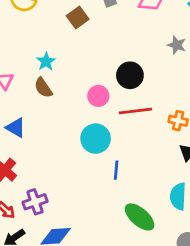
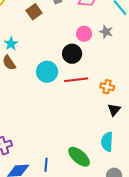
pink circle: (98, 96) -> (84, 34), moved
cyan circle: (96, 139) -> (47, 72), moved
blue line: (116, 170) -> (46, 165), moved

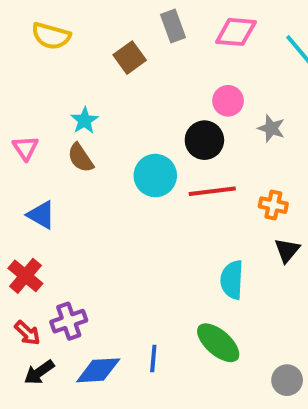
gray star: (106, 32) -> (271, 128), moved
cyan semicircle: (107, 142) -> (232, 280), moved

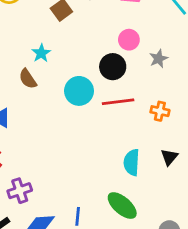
cyan star: (84, 120) -> (41, 53), moved
gray star: (271, 128) -> (159, 59), turned 30
black triangle: (287, 250) -> (169, 157), moved

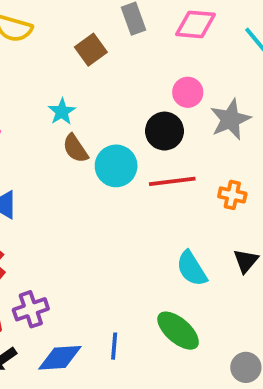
gray star: (159, 59) -> (230, 119), size x1.5
brown semicircle: (28, 79) -> (75, 148), moved
cyan semicircle: (132, 162) -> (192, 269), turned -35

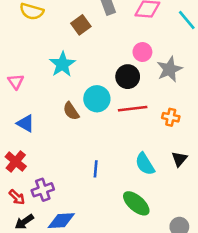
cyan star: (62, 112) -> (62, 64), size x1.5
brown semicircle: (75, 148) -> (71, 111), moved
blue line: (114, 346) -> (96, 169), moved

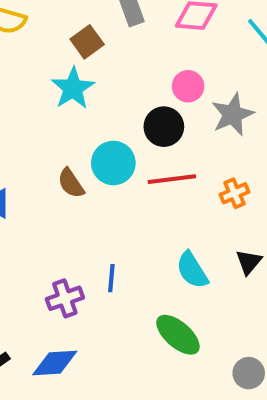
cyan star: (62, 64) -> (73, 88), moved
orange cross: (171, 117) -> (235, 193), turned -35
purple cross: (43, 190) -> (65, 298), moved

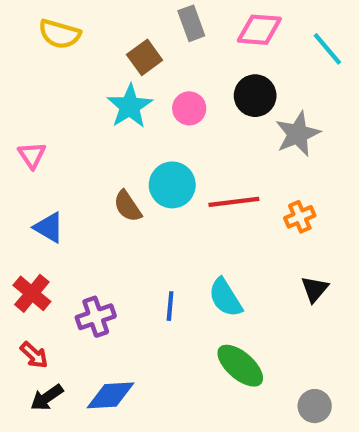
pink circle: (188, 86) -> (189, 108), moved
black circle: (164, 127) -> (255, 96), moved
cyan semicircle: (192, 270) -> (225, 298), moved
purple cross: (65, 298) -> (96, 317), moved

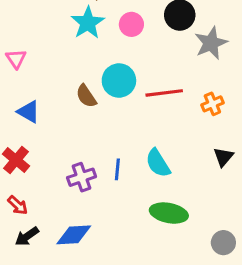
purple cross: (96, 317) -> (82, 177), moved
green ellipse: (240, 366) -> (169, 213), turned -30

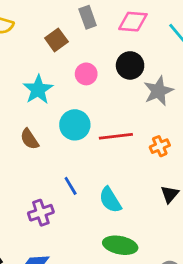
cyan star: (88, 23) -> (38, 90), moved
brown semicircle: (86, 96) -> (30, 139), moved
blue line: (117, 169) -> (71, 186), moved, turned -36

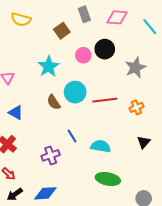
black circle: (130, 65) -> (105, 49), moved
brown semicircle: (30, 139) -> (54, 102), moved
cyan semicircle: (110, 200) -> (101, 146), turned 132

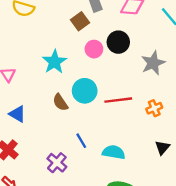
brown square: (62, 31) -> (80, 21), moved
purple cross: (51, 155) -> (57, 163), turned -30

